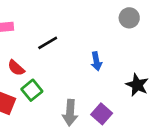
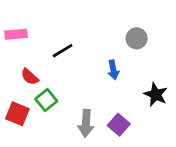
gray circle: (129, 18) -> (137, 38), moved

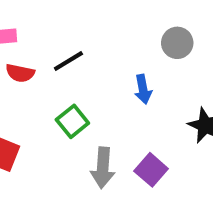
red semicircle: (30, 77) -> (20, 73), moved, turned -30
green square: (46, 100) -> (72, 121), moved

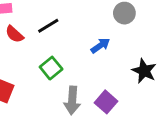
red semicircle: (20, 73) -> (14, 34), turned 30
blue arrow: (143, 89) -> (100, 45), turned -114

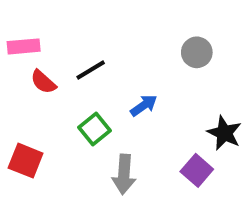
blue arrow: (100, 45) -> (144, 105), moved
purple square: (106, 102) -> (197, 170), moved

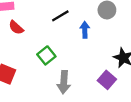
black line: (91, 70) -> (60, 16), moved
blue arrow: (144, 105) -> (85, 30), moved, turned -56

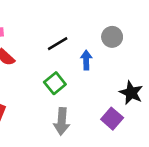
green square: (46, 55) -> (55, 83), moved

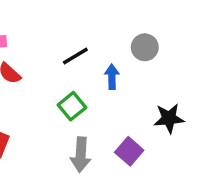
black star: (131, 93) -> (169, 118), turned -30
purple square: (112, 119) -> (129, 151), moved

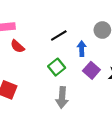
purple square: (129, 151) -> (91, 70), moved

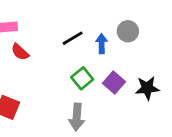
blue arrow: (82, 49) -> (102, 44), moved
green square: (57, 67) -> (82, 78), moved

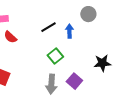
gray circle: (128, 31) -> (88, 14), moved
purple square: (114, 82) -> (74, 81), moved

